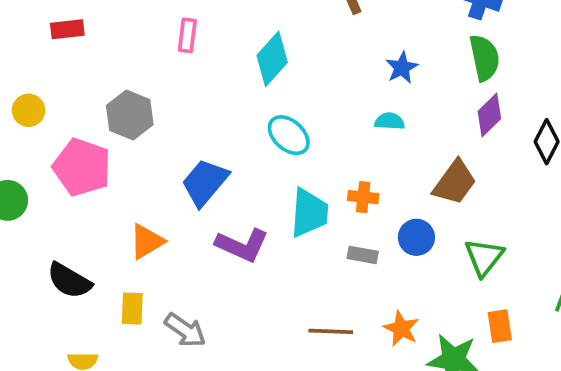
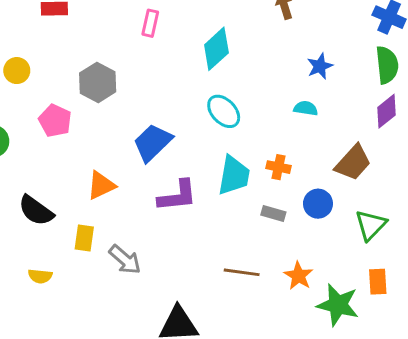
pink pentagon: (82, 167) -> (55, 121), size x0.7
purple L-shape: (242, 245) -> (177, 196), turned -36

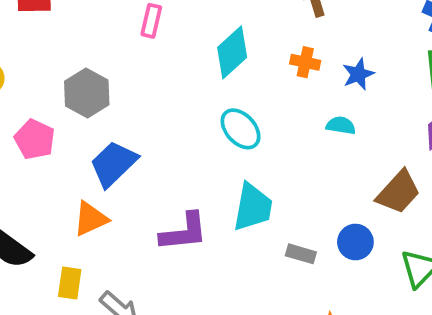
blue trapezoid: (153, 143) -> (113, 164), moved
orange cross: (278, 167) -> (305, 62), moved

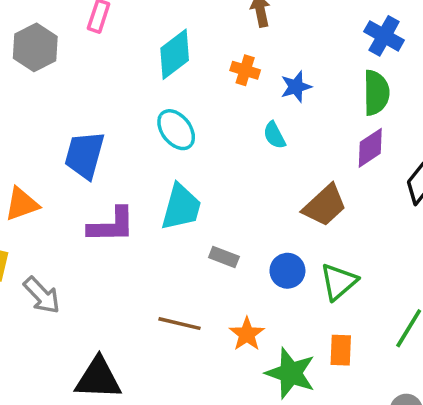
gray hexagon: (87, 93) -> (35, 47), moved
cyan semicircle: (341, 125) -> (274, 135), turned -132
blue trapezoid: (113, 164) -> (85, 155), moved, turned -36
blue circle: (355, 242) -> (287, 271), moved

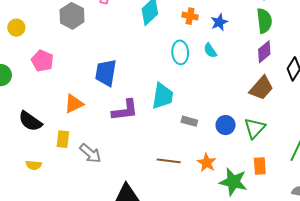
cyan ellipse: (176, 130) -> (180, 52), moved, turned 40
brown trapezoid: (325, 205) -> (261, 88), moved

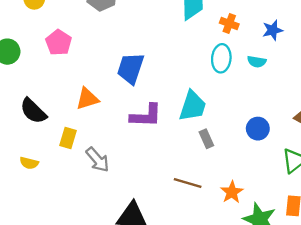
orange cross: (190, 16) -> (229, 24), moved
cyan semicircle: (210, 50) -> (257, 62), turned -56
gray rectangle: (189, 121) -> (206, 139), moved, turned 42
blue circle: (226, 125) -> (258, 129), moved

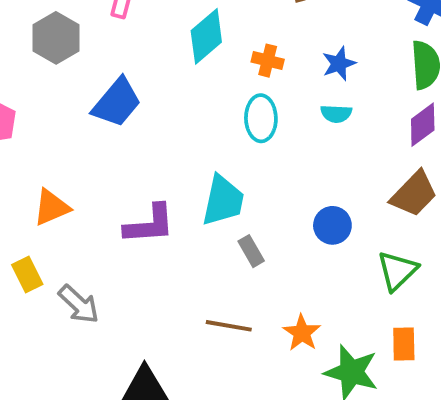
cyan semicircle: (257, 62) -> (336, 114), moved
blue trapezoid: (131, 68) -> (117, 102), moved, turned -152
yellow rectangle: (68, 138) -> (27, 275), turned -36

